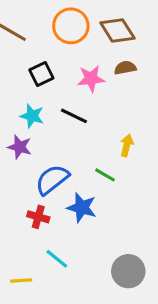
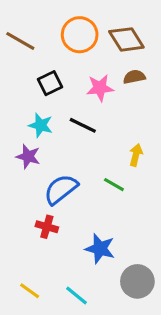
blue star: (82, 208) -> (100, 249), moved
cyan line: (57, 259) -> (77, 295), moved
yellow line: (21, 280) -> (30, 291), turned 40

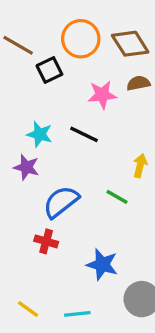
black square: (50, 83) -> (49, 70), moved
cyan line: (77, 295) -> (77, 314), turned -45

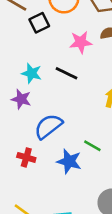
green line: (117, 197) -> (92, 146), moved
red cross: (46, 241) -> (26, 157), moved
blue star: (102, 264) -> (69, 161), moved

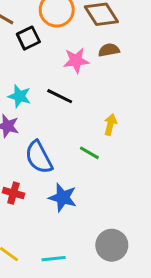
blue semicircle: (48, 126) -> (39, 157), turned -80
green line: (92, 146) -> (89, 153), moved

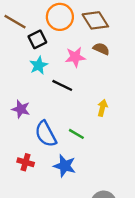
brown semicircle: (109, 50) -> (101, 49), turned 35
cyan star: (19, 96) -> (39, 65), moved, turned 30
green line: (89, 153) -> (76, 134), moved

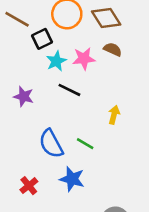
cyan star: (39, 65) -> (56, 61), moved
purple star: (21, 109) -> (24, 97), moved
red cross: (26, 162) -> (29, 186), moved, turned 35

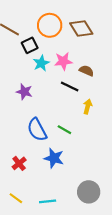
brown semicircle: (113, 49) -> (87, 71), moved
black line: (69, 90) -> (70, 86), moved
purple star: (24, 97) -> (24, 92), moved

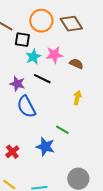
black square: (30, 45) -> (22, 40), turned 35
black line: (70, 86) -> (42, 79), moved
blue semicircle: (37, 130) -> (26, 107), moved
green line: (64, 130) -> (62, 130), moved

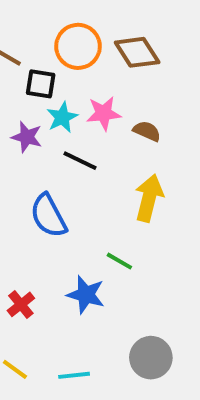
purple star: (17, 84) -> (27, 137), moved
yellow arrow: (77, 98) -> (149, 198), size x1.6

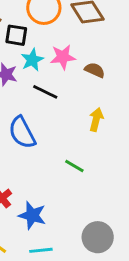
yellow arrow: (149, 198) -> (96, 119), size x0.7
blue star: (86, 295) -> (32, 215), moved

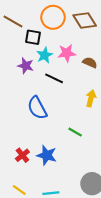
blue star: (32, 215) -> (47, 155), moved

